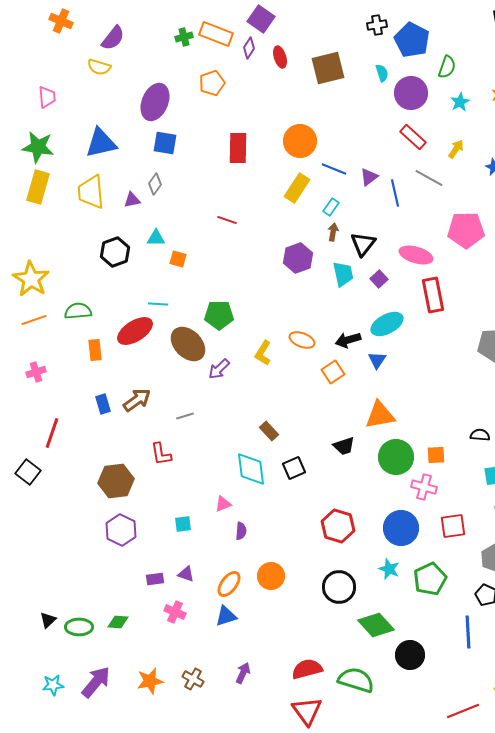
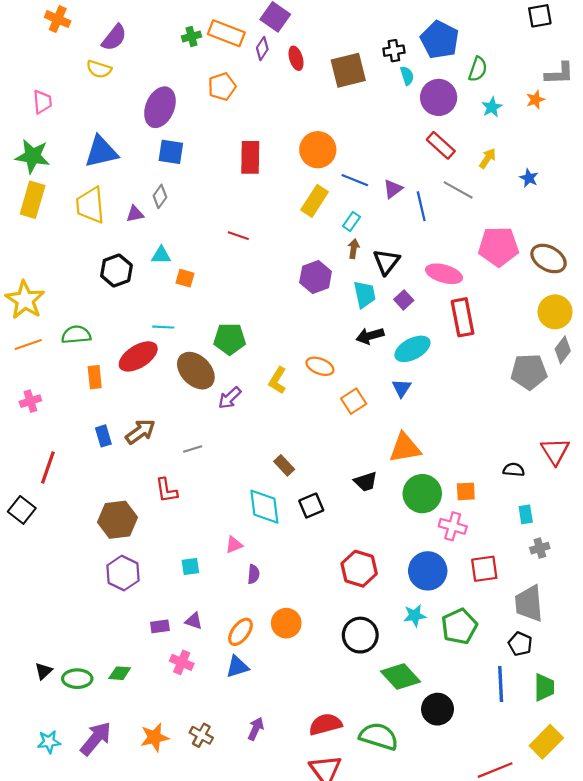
black cross: (377, 25) -> (394, 51), moved
black arrow: (348, 340) -> (370, 336), moved
cyan star: (389, 569) -> (415, 616), turned -30

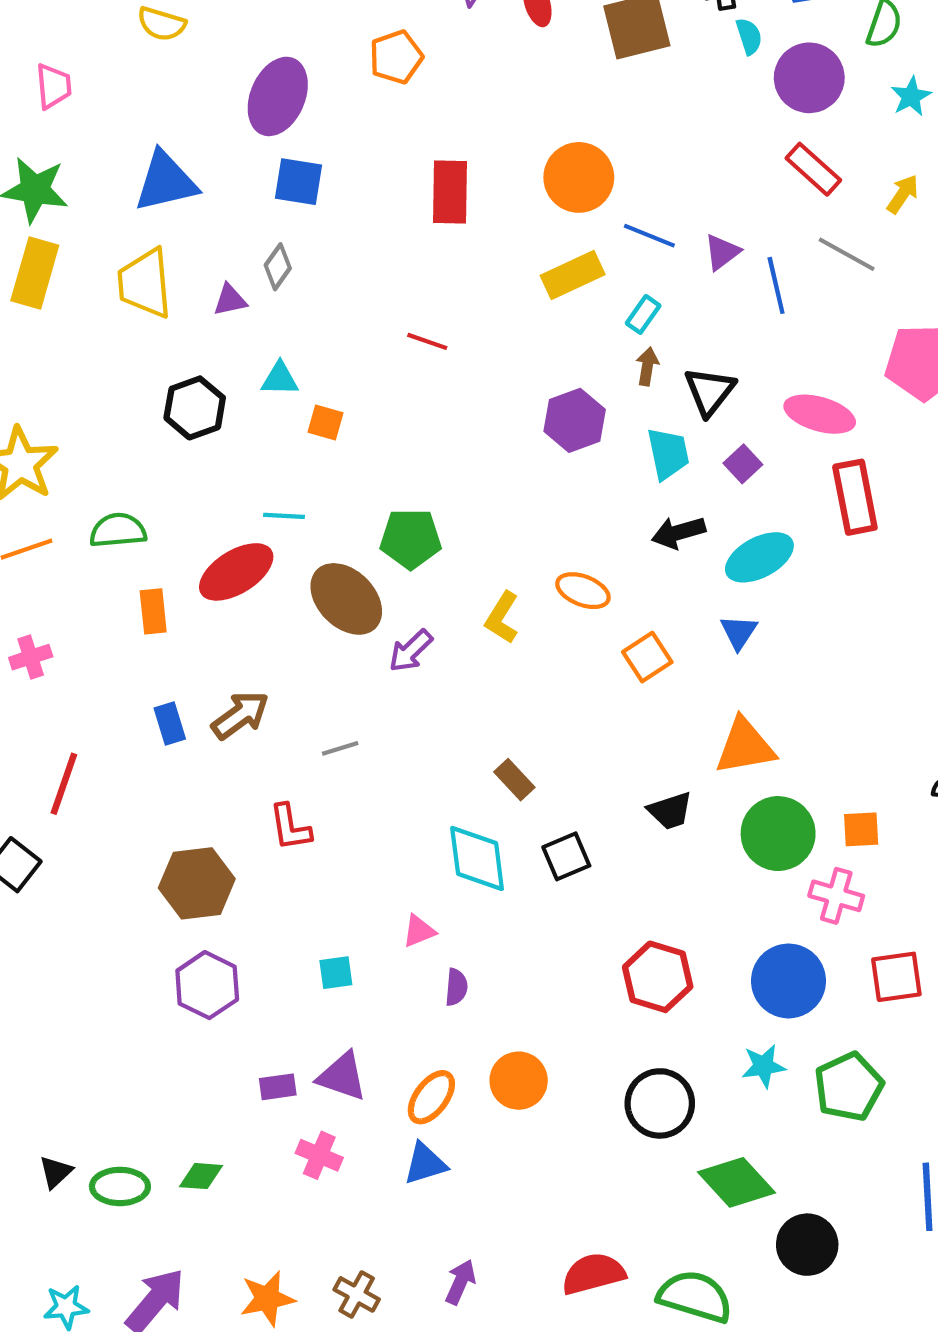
yellow rectangle: (315, 201) -> (573, 275), turned 32
purple triangle: (194, 621) -> (342, 1076), size x1.5

